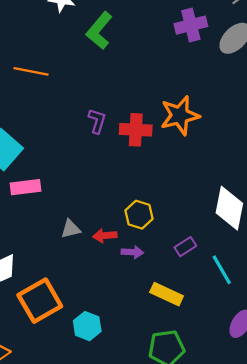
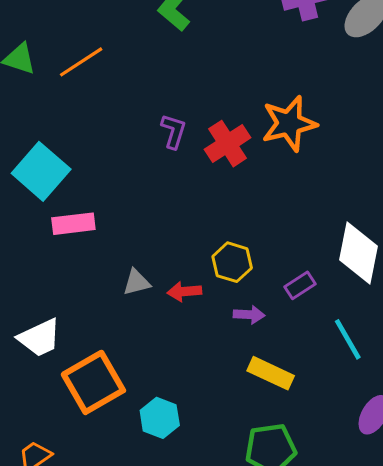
orange line: (31, 71) -> (81, 62), turned -44
red cross: (136, 130) -> (228, 144), turned -36
purple rectangle: (185, 247) -> (300, 285), moved
purple arrow: (132, 252) -> (249, 315), moved

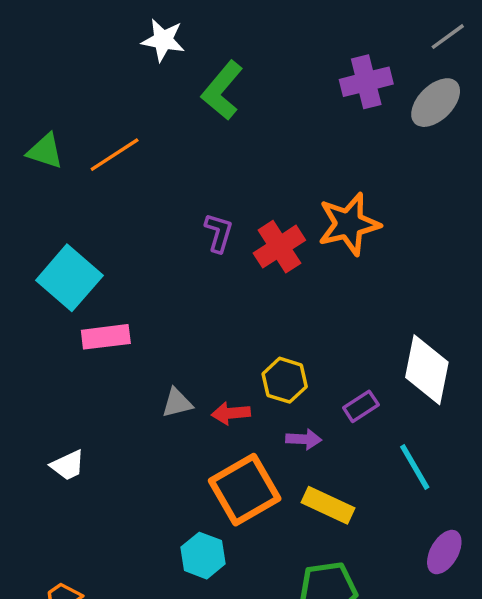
white trapezoid: (40, 338) -> (68, 465), size x0.7
orange square: (93, 382) -> (245, 490), moved

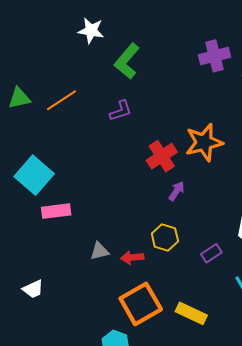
green triangle: (45, 151) -> (19, 98), turned -30
purple L-shape: (219, 233) -> (121, 111), moved, turned 55
purple arrow: (304, 439) -> (177, 191), moved, turned -60

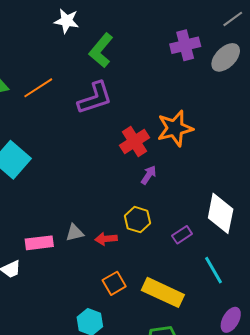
purple L-shape: (121, 111) -> (95, 98), size x1.6
pink rectangle: (56, 211) -> (39, 243), moved
orange square: (141, 304) -> (114, 283), size x0.6
yellow rectangle: (191, 313) -> (163, 292), size x1.4

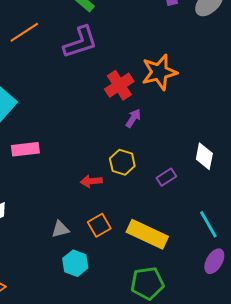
white diamond: (221, 213) -> (204, 156), size x0.7
gray triangle: (75, 233) -> (60, 229), moved
pink rectangle: (39, 243) -> (25, 149), moved
cyan line: (214, 270) -> (208, 224), moved

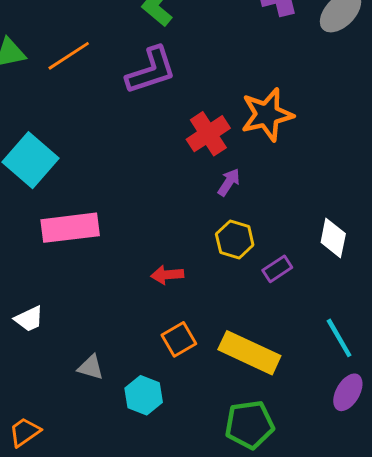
pink rectangle: (25, 149) -> (70, 228), size x1.4
yellow hexagon: (122, 162) -> (235, 239), moved
gray triangle: (60, 229) -> (91, 367), moved, turned 30

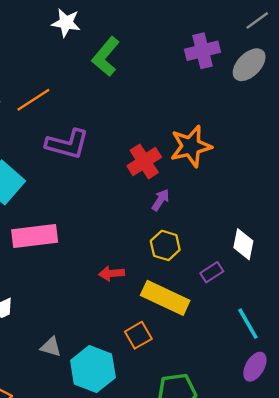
purple L-shape: (151, 71) -> (67, 144), moved, turned 33
purple rectangle: (277, 269) -> (212, 272), moved
orange square: (179, 339) -> (138, 335), moved
yellow rectangle: (249, 353) -> (165, 298), moved
cyan hexagon: (144, 395) -> (93, 369), size x1.5

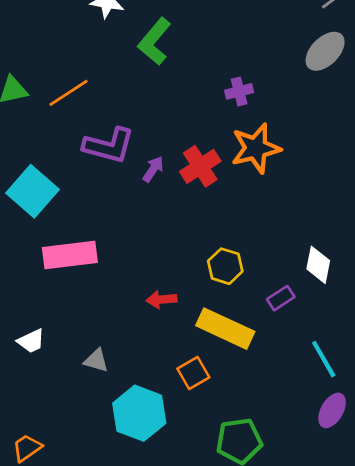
purple cross: (202, 51) -> (239, 91), moved, size x0.7
purple arrow: (161, 200) -> (153, 169), moved
gray triangle: (51, 347) -> (96, 360), moved

